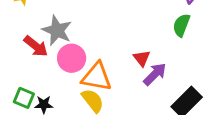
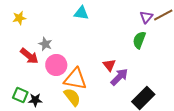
gray star: (57, 30) -> (45, 44), size x0.6

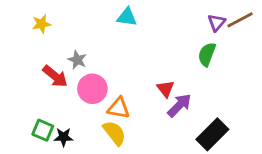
orange triangle: (75, 79) -> (119, 108), size x0.7

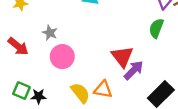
red arrow: (55, 76) -> (18, 46), moved
red triangle: (166, 89) -> (122, 57), size x1.5
orange triangle: (119, 108) -> (103, 89), moved

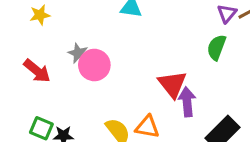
pink circle: (62, 57) -> (94, 65), moved
purple arrow: (134, 70) -> (187, 102), turned -50

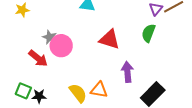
red arrow: (37, 71) -> (38, 58), moved
red triangle: (172, 84) -> (110, 39), moved, turned -35

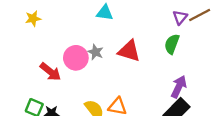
gray star: (50, 37) -> (96, 52), moved
purple arrow: (127, 72) -> (179, 87), moved, turned 30

